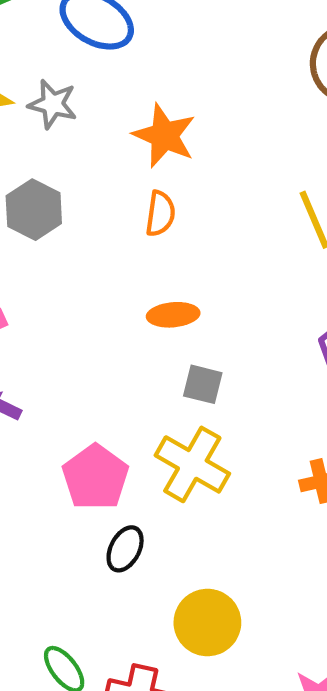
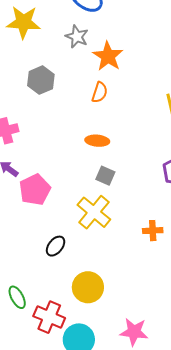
gray star: (53, 104) -> (77, 37), moved
pink pentagon: (95, 477) -> (35, 190), moved

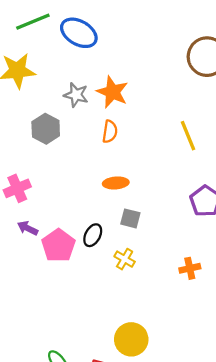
gray star: (77, 37) -> (76, 95), moved
yellow cross: (94, 212) -> (125, 259), size x0.6
black ellipse: (56, 246) -> (93, 235), moved

